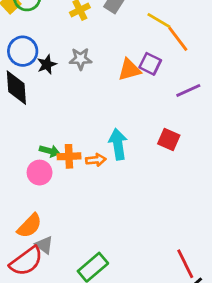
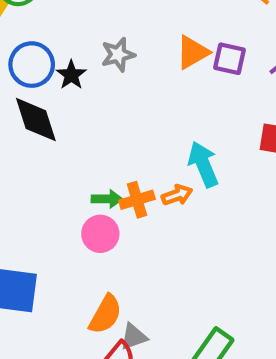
purple square: (150, 64) -> (230, 59), moved
gray triangle: (44, 245) -> (134, 337), turned -42

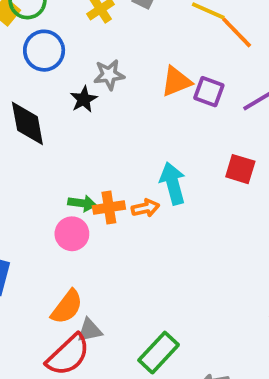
blue circle: (32, 65) -> (44, 51), moved
black star: (71, 75) -> (84, 99), moved

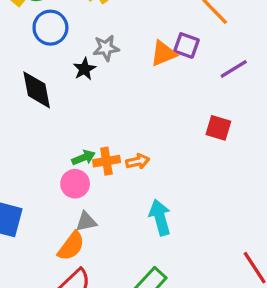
purple square: (209, 92) -> (186, 45), moved
cyan arrow: (173, 183) -> (160, 217), moved
green arrow: (82, 203) -> (84, 158), turned -30
gray triangle: (90, 330) -> (86, 222), moved

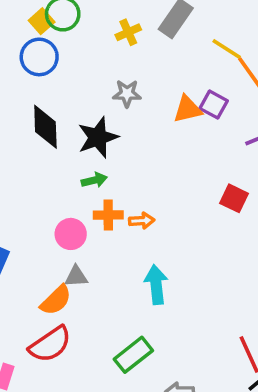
blue circle: (50, 28) -> (39, 57), moved
black star: (84, 69) -> (98, 137), moved, size x1.6
green arrow: (84, 158) -> (94, 180), moved

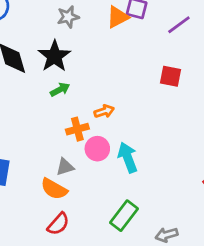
orange cross: (108, 215) -> (77, 129), moved
pink circle: (71, 234) -> (97, 149), moved
orange semicircle: (56, 300) -> (54, 189), turned 88
red semicircle: (50, 344) -> (58, 224), size x0.7

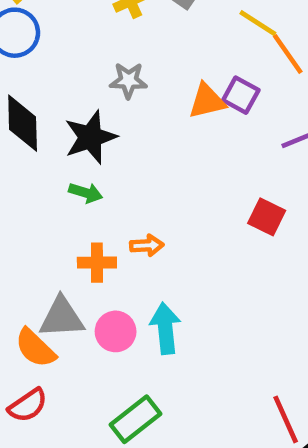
green arrow: (60, 90) -> (86, 193), turned 30
pink circle: (97, 149) -> (116, 331), moved
gray triangle: (65, 167) -> (62, 317), size x1.5

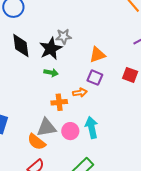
gray star: (128, 80) -> (64, 36), moved
purple square: (241, 95) -> (95, 78), moved
orange triangle: (207, 101) -> (97, 55), moved

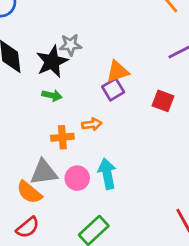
purple square: (95, 78) -> (113, 89), moved, turned 35

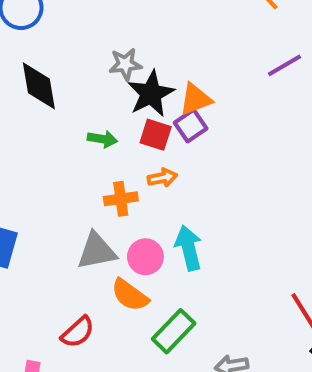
black star: (52, 62) -> (151, 94), moved
red square: (163, 101) -> (156, 135), moved
orange semicircle: (29, 192) -> (130, 295), moved

